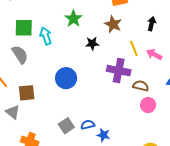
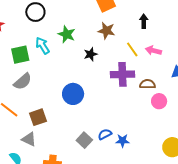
cyan arrow: (46, 36) -> (43, 46), moved
gray semicircle: (20, 54) -> (23, 81), turned 96

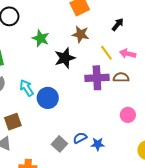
black arrow: (144, 21) -> (118, 24), turned 40
cyan arrow: (43, 46) -> (27, 88), moved
black star: (91, 54) -> (65, 58), size x1.5
brown semicircle: (147, 84) -> (121, 77), moved
pink circle: (159, 101) -> (128, 115), moved

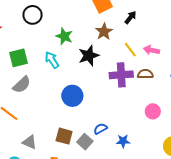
black arrow: (118, 24) -> (130, 17), moved
brown star: (80, 34) -> (104, 32), turned 30
cyan arrow: (27, 88) -> (52, 60), moved
brown square: (13, 122) -> (64, 136), moved, turned 36
blue semicircle: (80, 138) -> (100, 129), moved

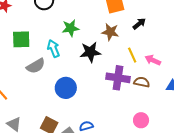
brown star: (104, 32) -> (110, 32), turned 30
green star: (64, 36) -> (71, 28), turned 30
gray semicircle: (22, 85) -> (36, 66), moved

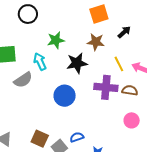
blue circle: (66, 88) -> (65, 96), moved
pink circle: (141, 120) -> (132, 120), moved

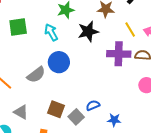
gray semicircle: (23, 80) -> (36, 75), moved
blue circle: (65, 96) -> (59, 62), moved

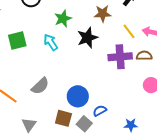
blue circle: (59, 62) -> (78, 96), moved
gray triangle: (21, 112) -> (29, 125), turned 42
blue star: (114, 120) -> (131, 125), moved

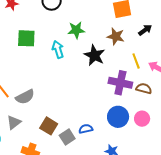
black star: (87, 38) -> (94, 55), turned 30
gray semicircle: (40, 86) -> (25, 97), moved
blue circle: (78, 96) -> (118, 117), moved

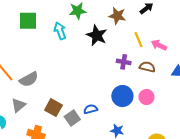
purple cross: (120, 83) -> (124, 62), size x0.6

